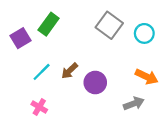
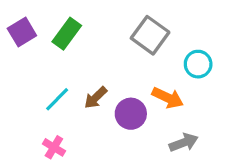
cyan circle: (144, 33) -> (198, 64), moved
purple square: (21, 38) -> (22, 32), moved
orange arrow: (147, 77) -> (168, 98), moved

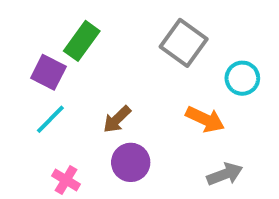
purple square: (22, 32) -> (48, 72), moved, turned -32
cyan line: (57, 99) -> (50, 119), moved
purple circle: (131, 114) -> (131, 162), moved

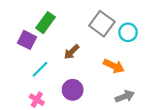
cyan circle: (242, 78) -> (128, 32), moved
cyan line: (50, 119) -> (40, 69), moved
brown arrow: (117, 119) -> (72, 52), moved

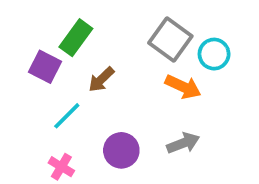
brown arrow: (72, 52) -> (101, 79), moved
orange arrow: (114, 66) -> (183, 87), moved
gray arrow: (125, 96) -> (183, 143), moved

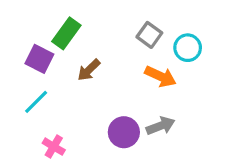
gray square: (170, 39) -> (149, 35), size x0.7
cyan line: (67, 116) -> (36, 102), moved
purple circle: (121, 150) -> (124, 132), moved

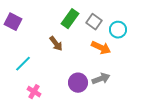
green rectangle: (66, 33) -> (70, 19), moved
purple square: (39, 59) -> (13, 22), moved
brown arrow: (89, 70) -> (56, 44), turned -84

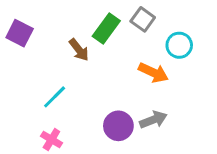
gray square: (94, 22) -> (143, 19), moved
brown arrow: (56, 44) -> (79, 50), moved
cyan line: (23, 64) -> (55, 97), moved

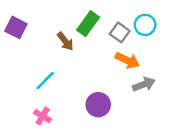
gray square: (143, 19) -> (120, 32), moved
cyan circle: (179, 45) -> (145, 25), moved
gray arrow: (153, 120) -> (144, 84), moved

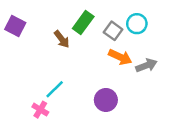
cyan line: (45, 81) -> (55, 89), moved
gray arrow: (144, 84) -> (146, 65), moved
purple circle: (98, 105) -> (106, 100), moved

